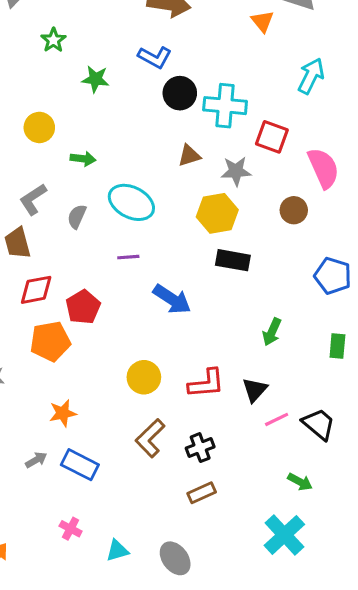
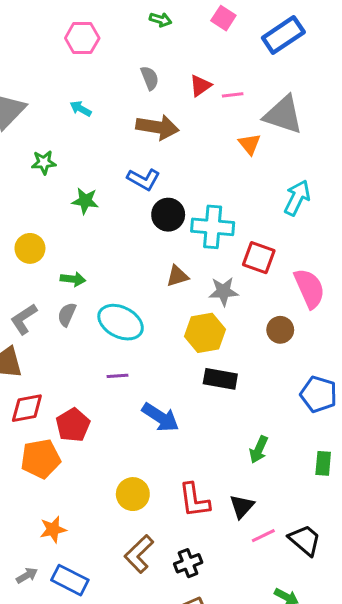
green star: (53, 40) -> (44, 162), turned 30
gray semicircle: (77, 216) -> (67, 314), moved
red L-shape: (206, 383) -> (194, 500), turned 87

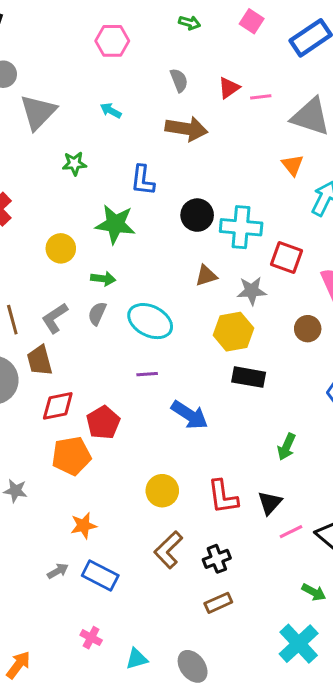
orange triangle: (250, 144) -> (293, 165), moved
blue L-shape: (144, 179) -> (143, 180), moved, turned 68
green star: (85, 201) -> (115, 224), moved, size x1.5

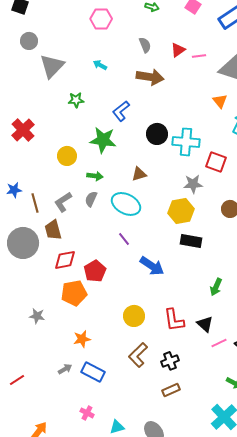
blue L-shape: (143, 180) -> (121, 111), turned 45
brown triangle: (206, 276) -> (139, 174), moved
purple line: (147, 374) -> (124, 239), turned 56
black triangle: (270, 503) -> (205, 324), turned -30

